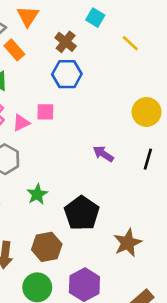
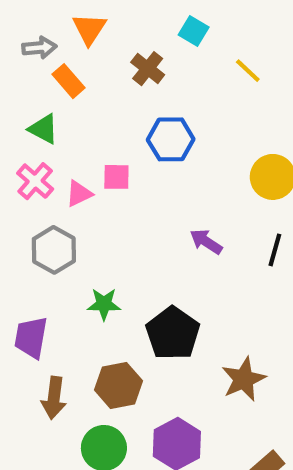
blue hexagon: (67, 74) -> (171, 139), moved
green star: (37, 194) -> (104, 304), turned 30

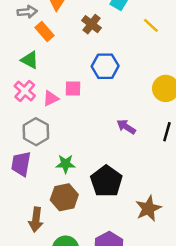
purple trapezoid: (31, 337) -> (21, 164), moved
brown hexagon: (119, 385) -> (64, 197), moved

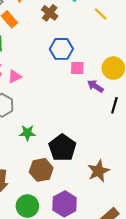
pink square: (73, 88) -> (77, 68), moved
purple arrow: (126, 127) -> (95, 86), moved
brown hexagon: (64, 197) -> (41, 170), moved

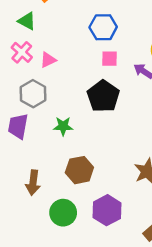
pink square: (77, 68) -> (109, 59), moved
black pentagon: (62, 148) -> (103, 96), moved

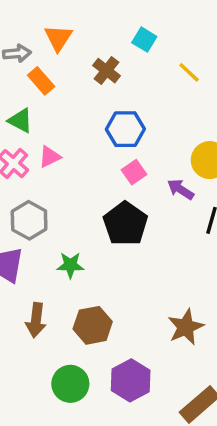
pink square: (109, 59) -> (134, 172), turned -36
pink triangle: (48, 60) -> (50, 157), moved
brown arrow: (33, 183) -> (36, 320), moved

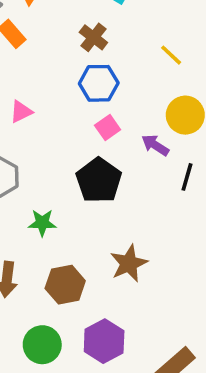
brown cross: (106, 71) -> (93, 37), moved
yellow line: (189, 72) -> (171, 55), moved
brown star: (186, 327) -> (129, 263), moved

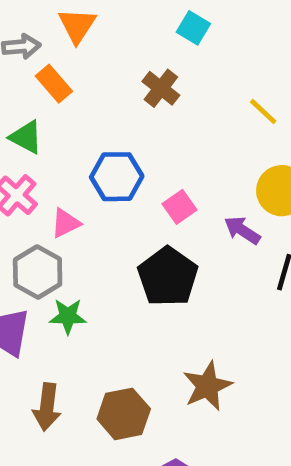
blue hexagon: (99, 83) -> (117, 177), moved
pink triangle: (21, 112) -> (66, 223), moved
green star: (42, 223) -> (68, 316), moved

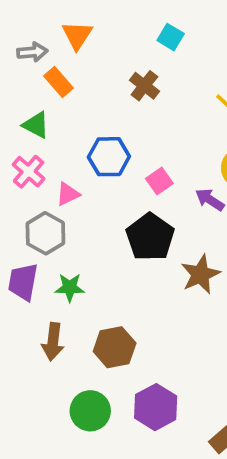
green star: (68, 316) -> (70, 287), moved
brown star: (207, 386) -> (200, 274), moved

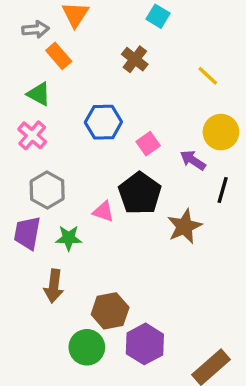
pink triangle: (68, 194) -> (103, 212), moved, turned 45
brown hexagon: (115, 347) -> (110, 311), moved

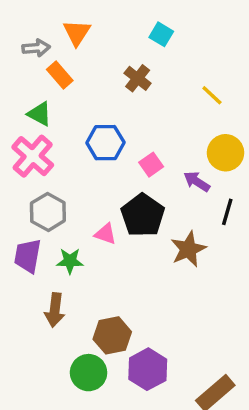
pink cross: (32, 135) -> (33, 156), size x1.4

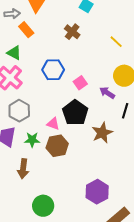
brown hexagon: (112, 335) -> (57, 146), moved
purple hexagon: (148, 369) -> (97, 192), moved

